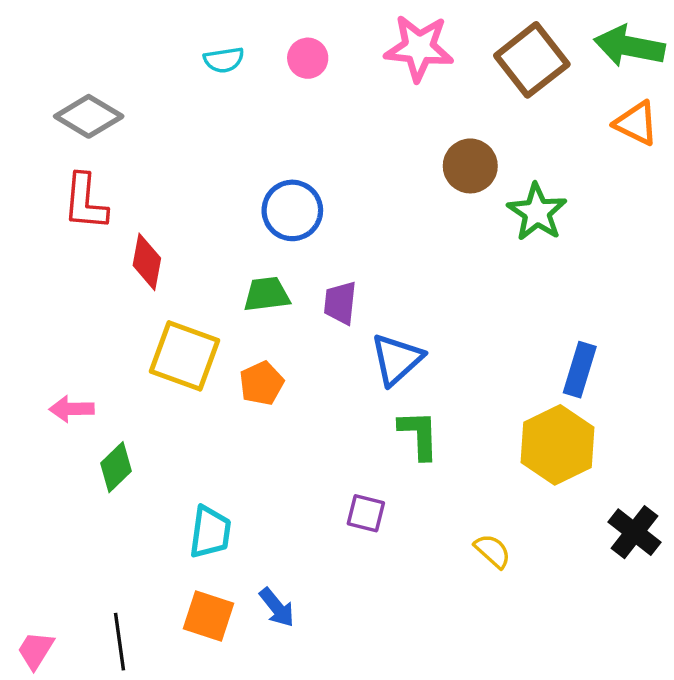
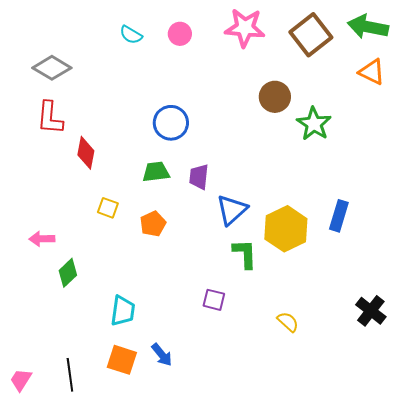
cyan semicircle: (224, 60) -> (131, 35), turned 40
yellow square: (185, 356) -> (108, 208), size x0.5
yellow hexagon: (558, 445) -> (286, 229), moved

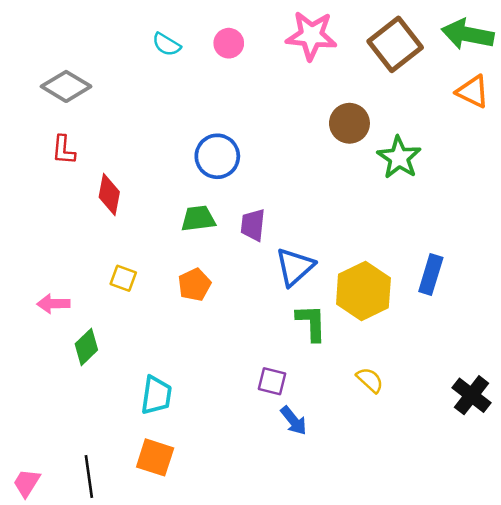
red L-shape: (50, 118) -> (64, 150), size x0.7
yellow square: (108, 208) -> (123, 278), moved
yellow semicircle: (288, 322) -> (370, 380), moved
blue arrow: (162, 355) -> (294, 421), moved

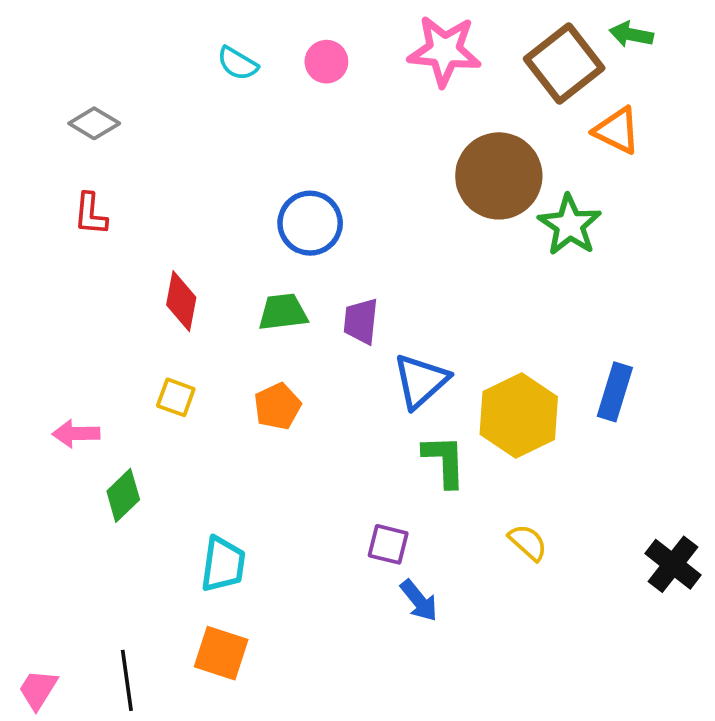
green arrow: (468, 34) -> (631, 34), moved, size x0.6
gray diamond: (66, 86) -> (94, 123), size x0.7
orange triangle: (473, 91) -> (617, 131), moved
brown circle: (349, 123) -> (499, 176), size x1.5
red diamond: (109, 194) -> (181, 301), moved

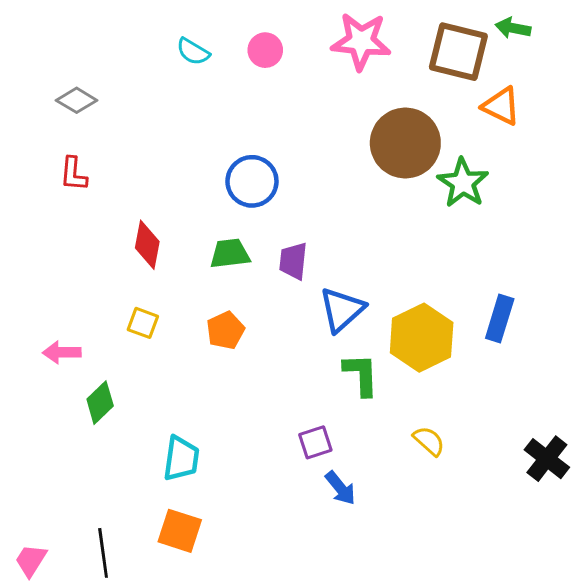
brown square: (564, 63) -> (458, 52), turned -38
purple square: (388, 544) -> (315, 442), turned -32

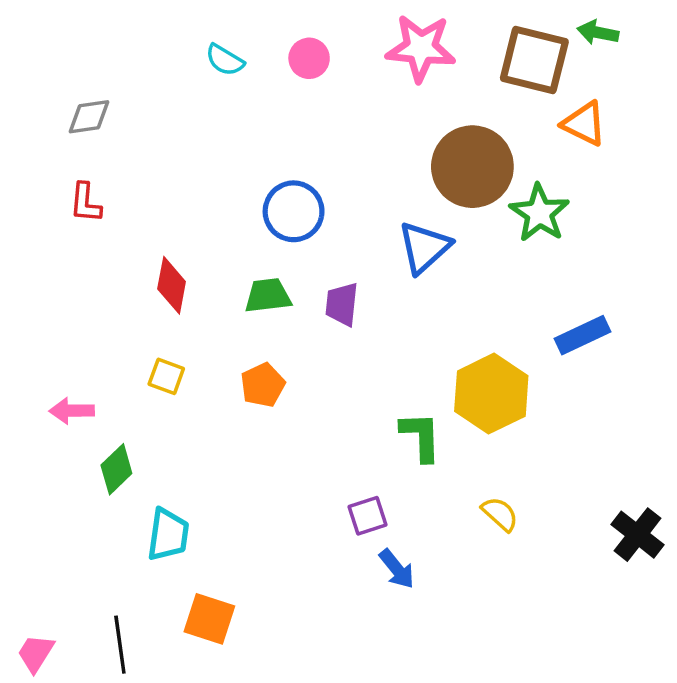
gray diamond: (77, 100) -> (89, 117), turned -39
blue triangle: (342, 310) -> (424, 247), moved
blue rectangle: (500, 318) -> (582, 335), moved, turned 48
cyan trapezoid: (181, 459) -> (168, 535), moved

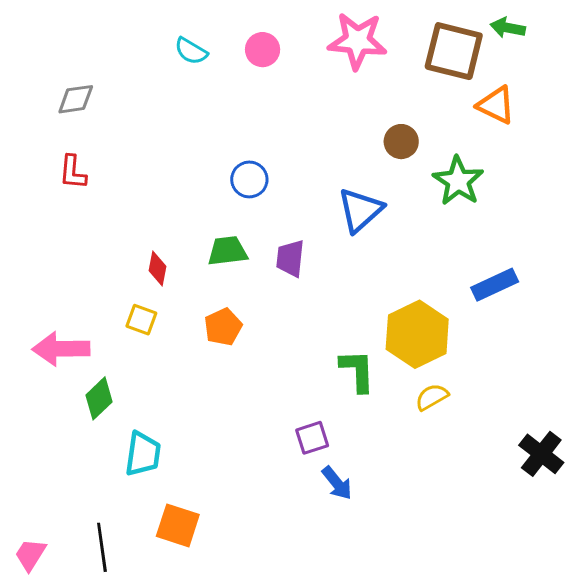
brown circle: (472, 167) -> (401, 142), size x0.5
blue circle: (294, 211) -> (249, 179), size x0.7
red diamond: (172, 285) -> (157, 269), moved, size x0.7
pink arrow: (72, 411) -> (61, 349), size x1.5
yellow semicircle: (500, 514) -> (432, 397), moved, turned -72

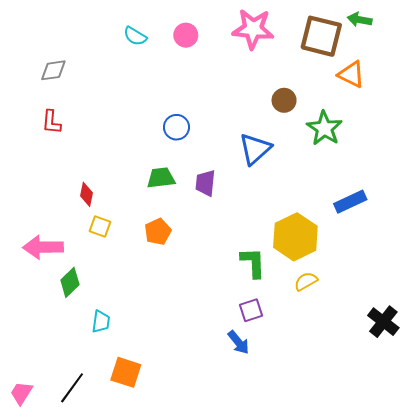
red diamond: (157, 269) -> (86, 194), moved
purple square: (312, 438) -> (251, 310), moved
cyan trapezoid: (143, 454) -> (101, 322), size x0.7
black line: (102, 547) -> (72, 388), turned 44

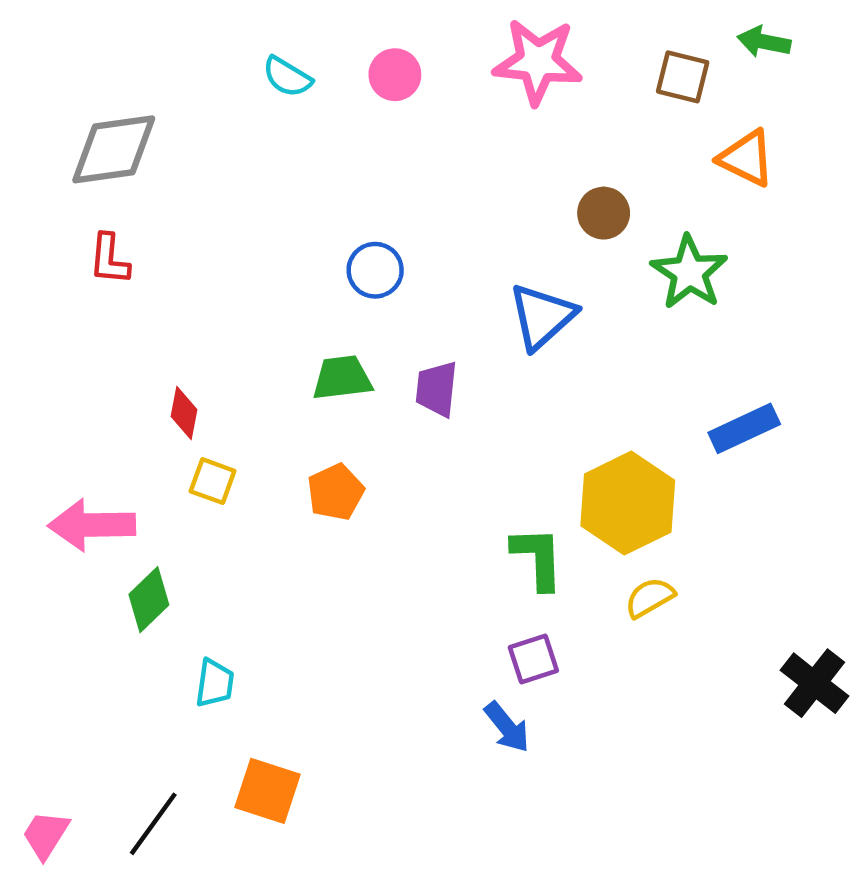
brown square: (321, 36) -> (683, 77), size x0.6
gray diamond: (53, 70) -> (114, 149), size x1.6

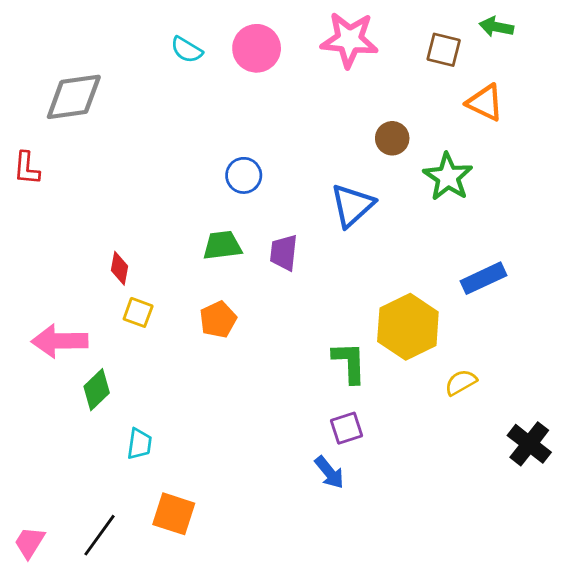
pink circle: (395, 75) -> (257, 48), size x1.4
red L-shape: (109, 259) -> (27, 168), moved
yellow semicircle: (650, 597) -> (461, 382), moved

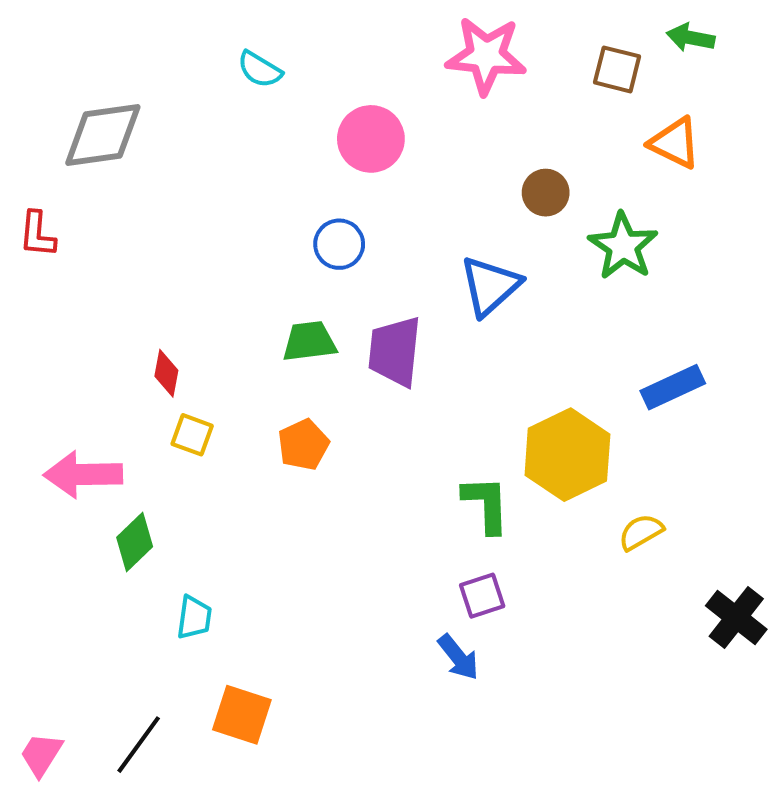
pink circle: (257, 48) -> (371, 139), moved
purple trapezoid: (284, 253) -> (395, 351), size x1.4

